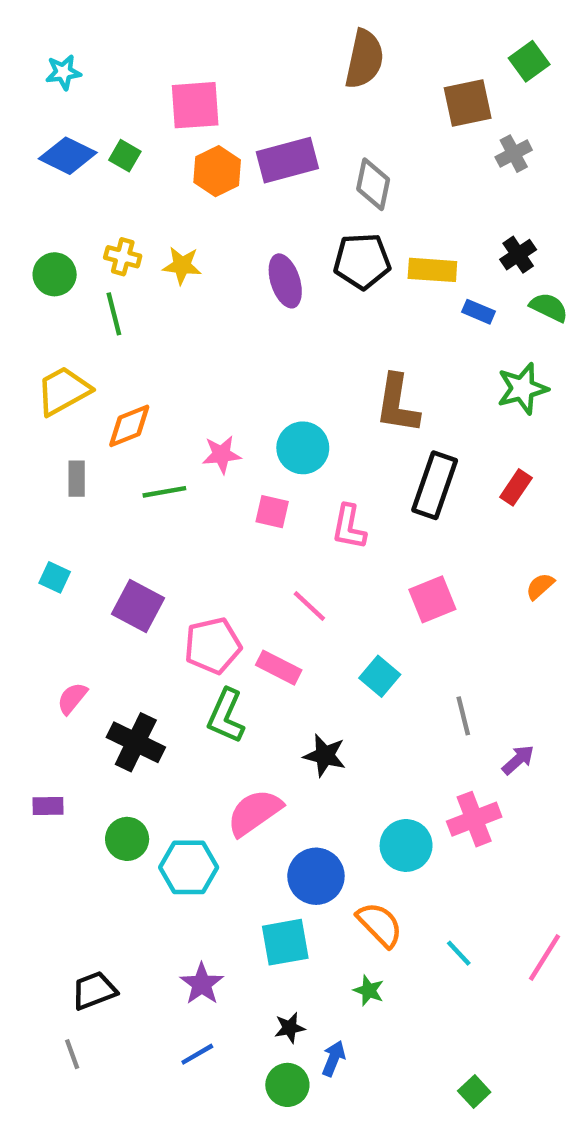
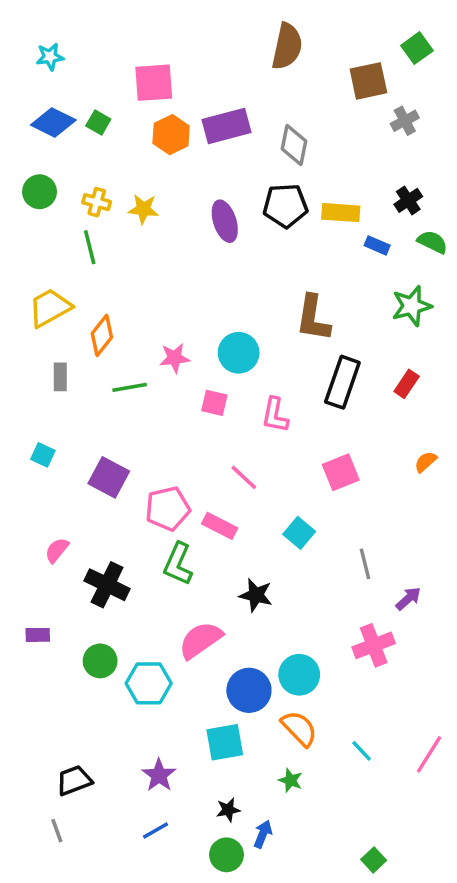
green circle: (55, 274) -> (40, 192), moved
orange diamond: (129, 426) -> (102, 335), turned -30
cyan circle: (406, 845) -> (299, 675), moved

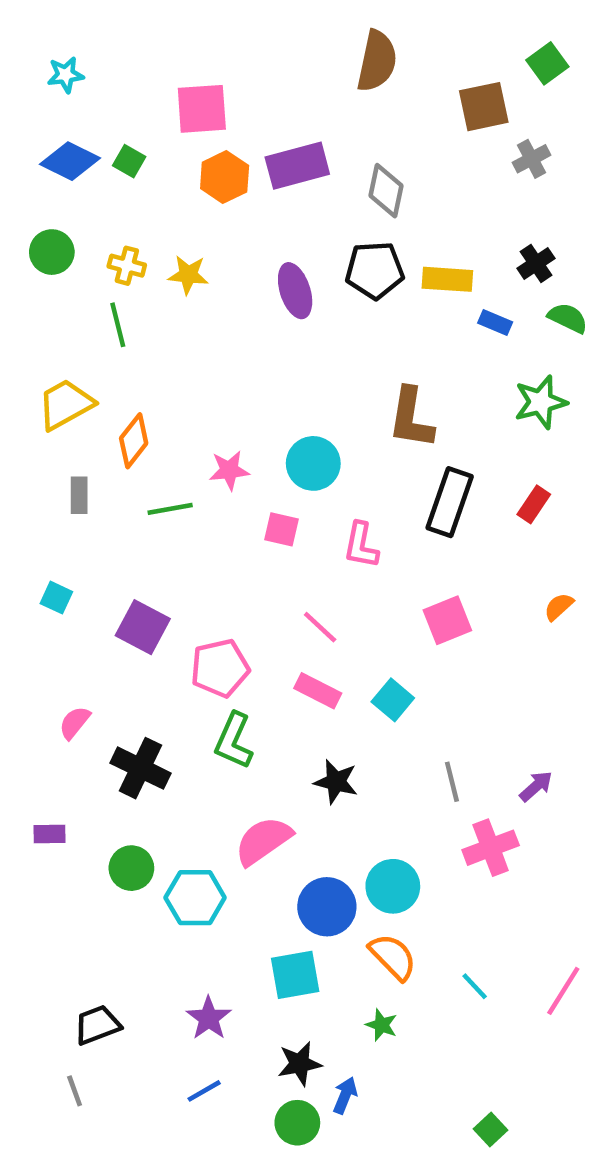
pink rectangle: (220, 526) -> (318, 691), moved
gray line: (365, 564) -> (452, 782), moved
black star: (228, 810) -> (300, 1064), size x1.4

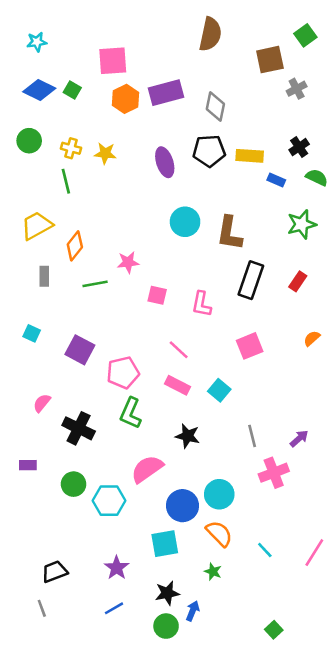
cyan circle: (313, 463) -> (185, 222), moved

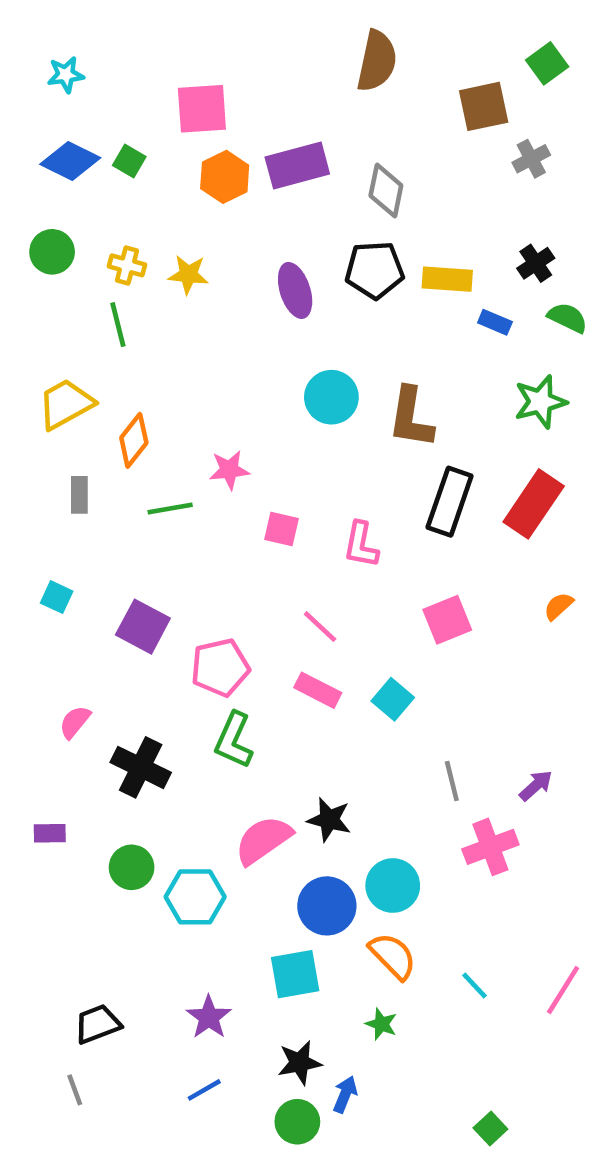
red rectangle: (298, 281) -> (534, 504), size x1.8
black star: (188, 436) -> (329, 820), moved

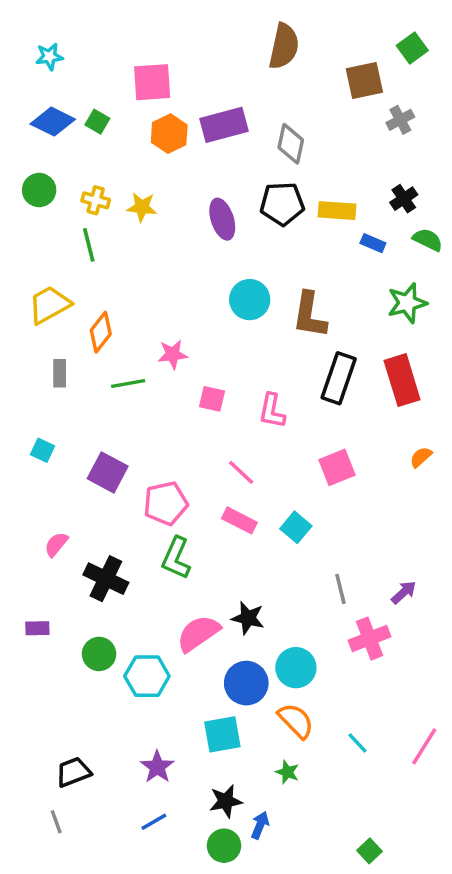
red rectangle: (534, 504) -> (402, 380), turned -51

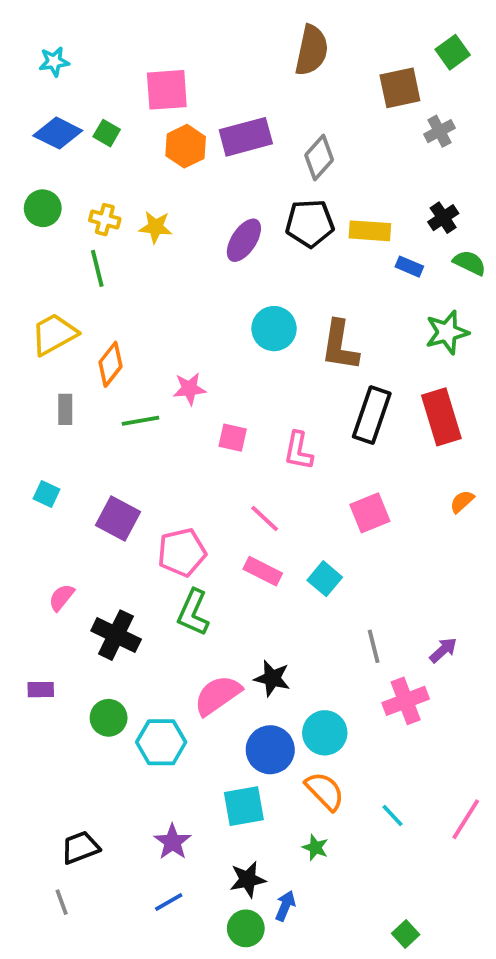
gray diamond: (291, 144) -> (319, 157), turned 30
purple ellipse: (222, 219) -> (244, 240), turned 51

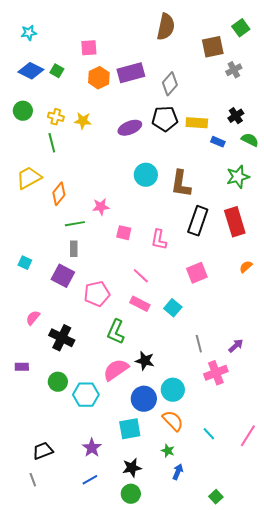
pink square: (167, 90) -> (89, 48), size x0.7
purple ellipse: (244, 240) -> (130, 128), turned 35
gray rectangle: (65, 409) -> (74, 249), moved
green L-shape: (193, 612) -> (116, 332), moved
blue arrow: (285, 906) -> (178, 472), moved

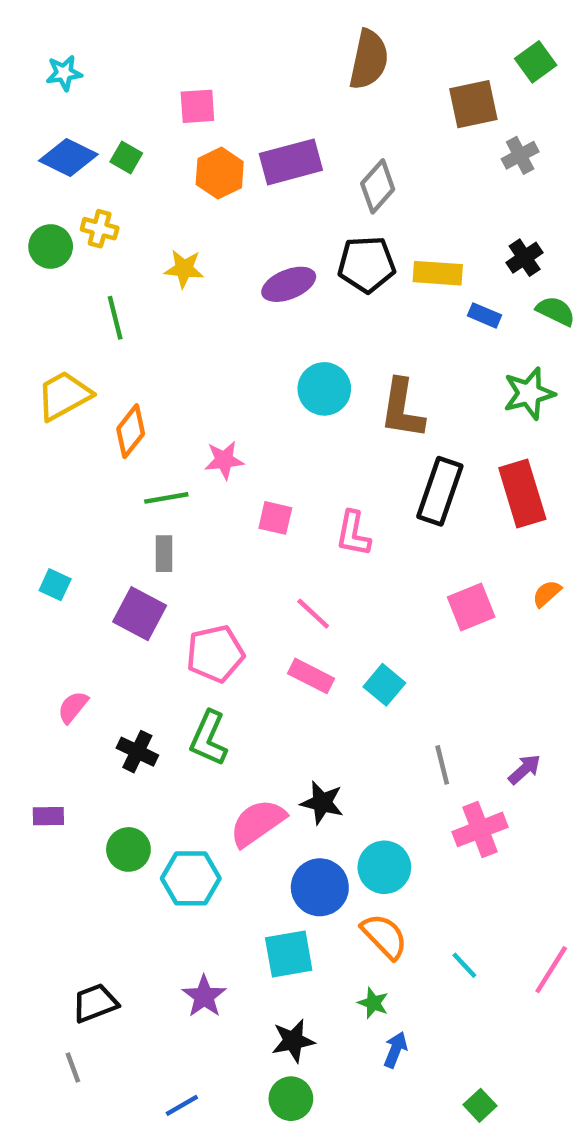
yellow cross: (56, 117) -> (100, 229), moved
pink square: (197, 273) -> (471, 607), moved
green L-shape: (116, 332) -> (209, 738), moved
black cross: (62, 338) -> (137, 752), size x0.7
blue line: (90, 480) -> (182, 1105), moved

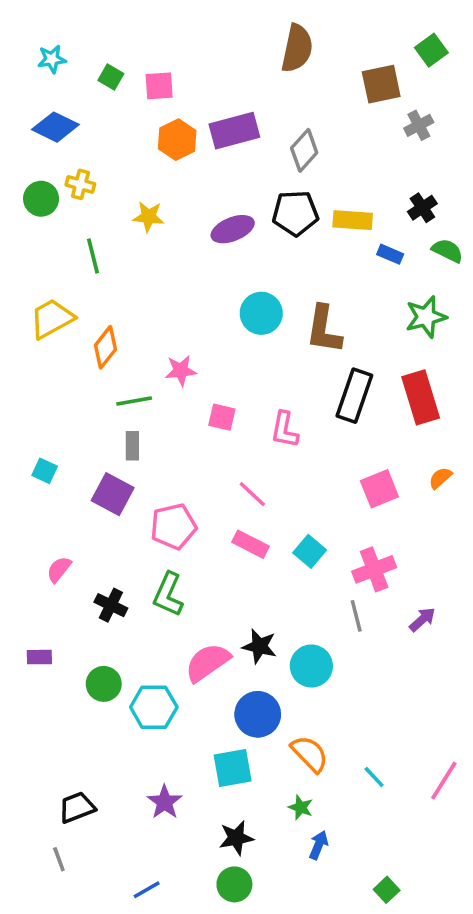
green square: (126, 157) -> (111, 77), moved
pink cross: (480, 829) -> (374, 569), moved
cyan circle: (384, 867) -> (311, 666), moved

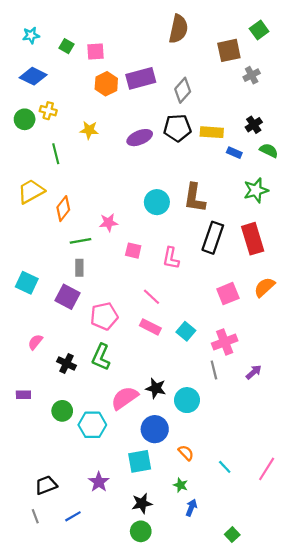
cyan circle: (261, 313) -> (157, 202), moved
cyan square: (45, 471) -> (27, 283), size x1.5
orange semicircle: (440, 478) -> (264, 287), size x1.5
orange semicircle: (310, 754) -> (186, 453), size x0.7
blue line: (147, 890) -> (73, 516), moved

